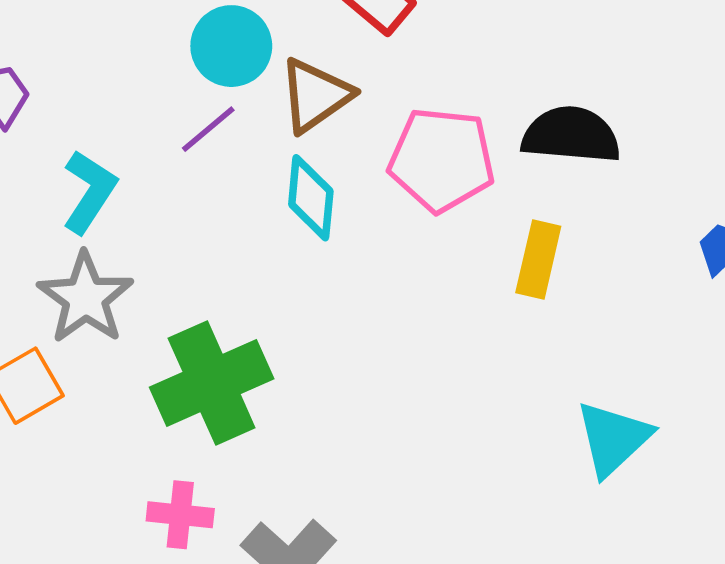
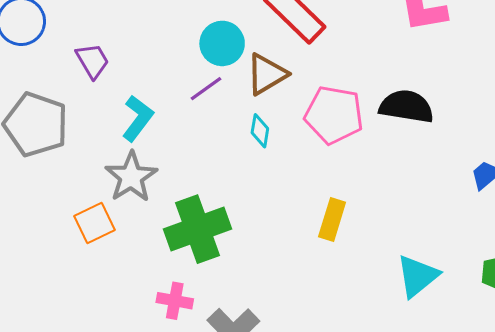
cyan diamond: (311, 198) -> (260, 131), size x0.7
yellow rectangle: (538, 259) -> (332, 220), moved

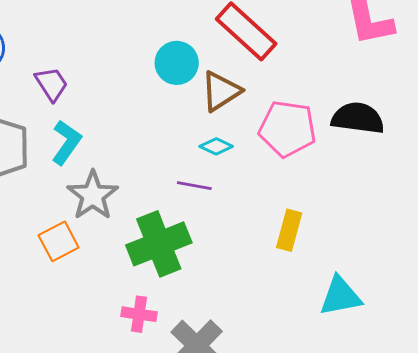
purple line: (206, 89) -> (194, 186), moved, turned 48
cyan L-shape: (138, 118) -> (66, 142), moved
cyan diamond: (260, 131) -> (216, 146), turned -72
cyan triangle: (417, 276) -> (340, 296), moved, turned 30

